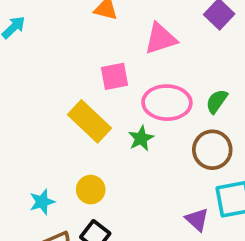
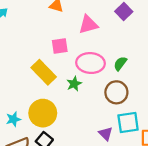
yellow circle: (91, 190) -> (43, 113), size x1.6

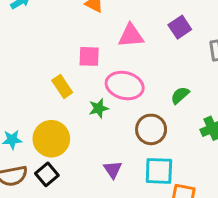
green semicircle: (120, 63) -> (180, 95), moved
yellow rectangle: (44, 72) -> (62, 86), size x0.7
purple triangle: (106, 134) -> (113, 170), moved

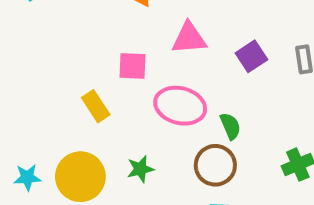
purple square: (180, 27) -> (251, 56), moved
green semicircle: (180, 95) -> (230, 126), moved, turned 108
green star: (99, 108) -> (140, 169), moved

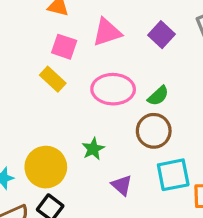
pink square: (132, 66) -> (64, 47), moved, turned 30
yellow rectangle: (96, 106) -> (53, 79), moved
green semicircle: (230, 126) -> (158, 96), turned 85

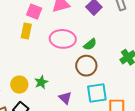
yellow rectangle: (53, 79) -> (26, 31), turned 56
green star: (93, 149) -> (41, 82), moved
yellow circle: (46, 167) -> (19, 85), size x0.7

